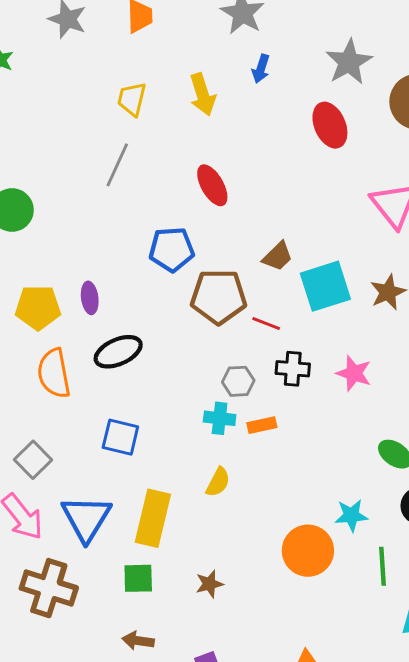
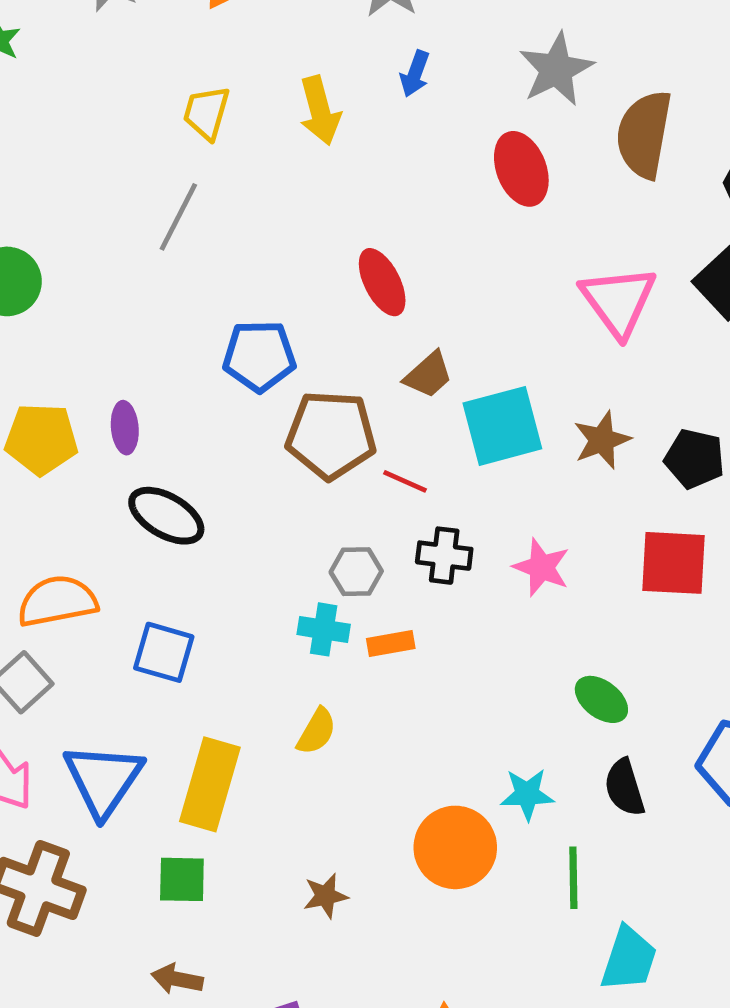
red ellipse: (212, 185) -> (382, 282), moved
black ellipse: (118, 352) -> (166, 516), turned 51
orange semicircle: (54, 373) -> (57, 601), moved, turned 87
brown star: (209, 584) -> (325, 896), moved

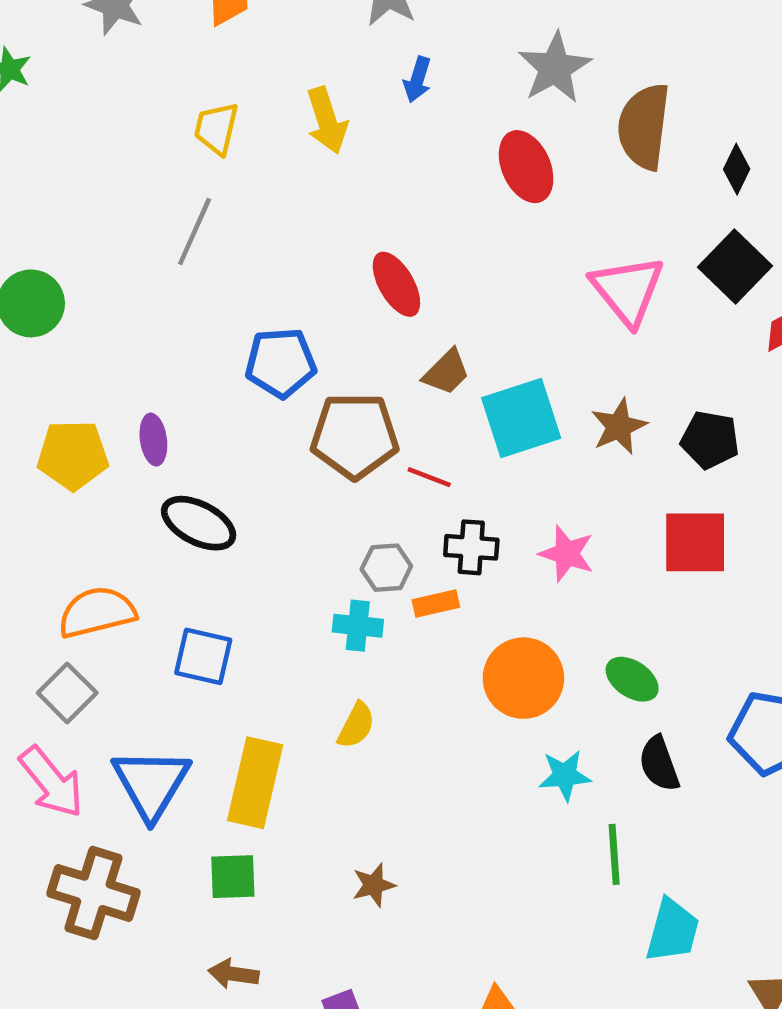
orange rectangle: (391, 643) -> (436, 603), moved
orange circle: (455, 847) -> (523, 678), moved

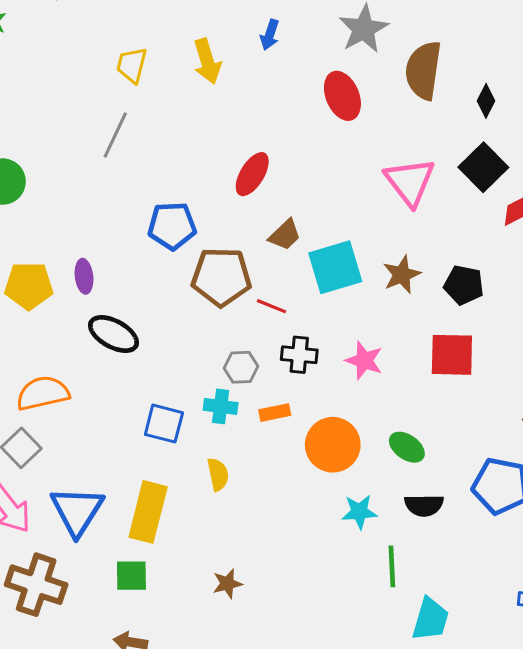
red ellipse: (396, 284) -> (252, 174), turned 60
orange rectangle: (436, 603) -> (275, 413), moved
blue square: (203, 656) -> (164, 424), moved
yellow semicircle: (356, 725) -> (218, 474), turned -40
black semicircle: (659, 764) -> (424, 505), turned -72

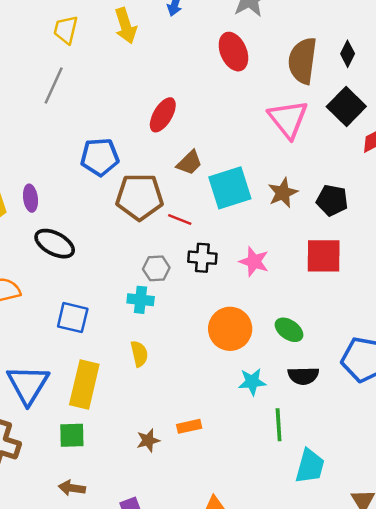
brown semicircle: (423, 70) -> (303, 61), moved
orange rectangle: (275, 413) -> (189, 426), moved
blue square: (164, 424) -> (73, 318), moved

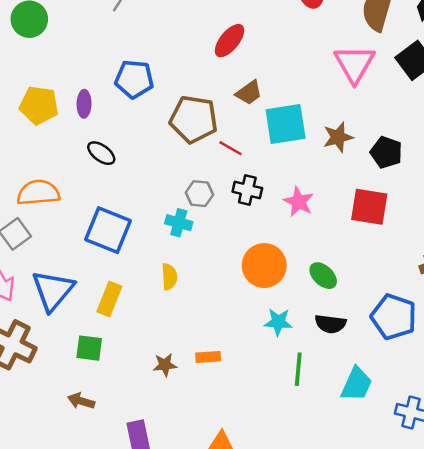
blue pentagon: (100, 157) -> (134, 79), moved
black ellipse: (55, 244) -> (101, 153), size x0.7
blue square: (73, 318) -> (108, 230), size x1.4
yellow rectangle: (84, 384) -> (109, 299), size x0.7
cyan trapezoid: (310, 466) -> (357, 384), moved

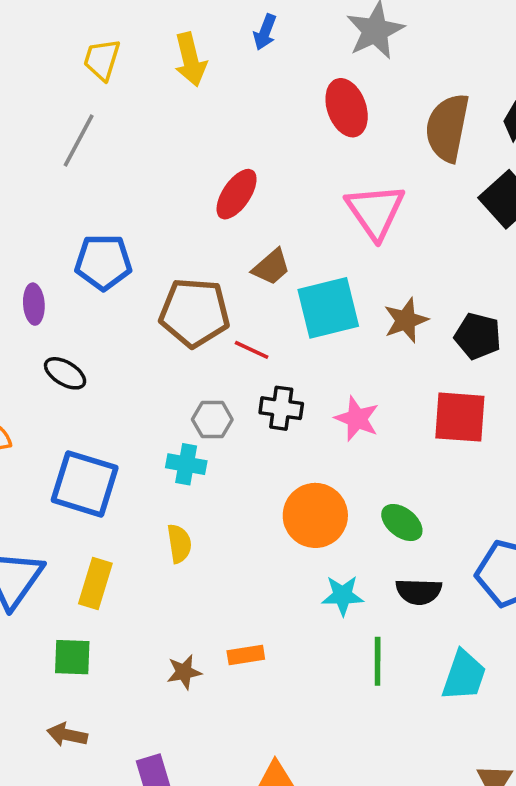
pink triangle: (355, 64) -> (375, 211), moved

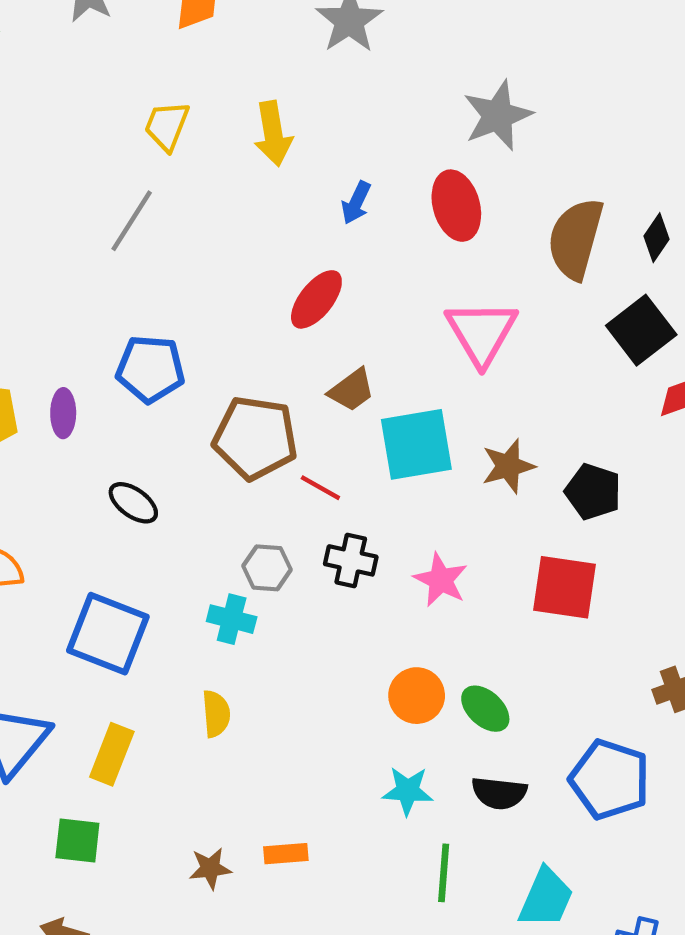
blue arrow: (265, 32) -> (356, 203), moved
black ellipse: (65, 373) -> (133, 503), moved
orange circle: (315, 515) -> (417, 696), moved, size x0.7

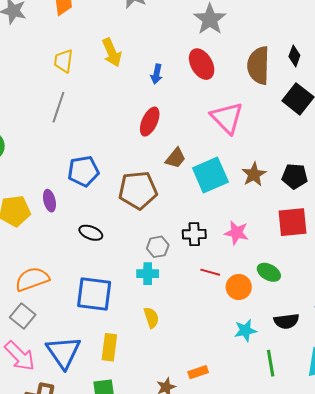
red line: (320, 488) -> (210, 272), moved
green ellipse: (485, 709) -> (269, 272), moved

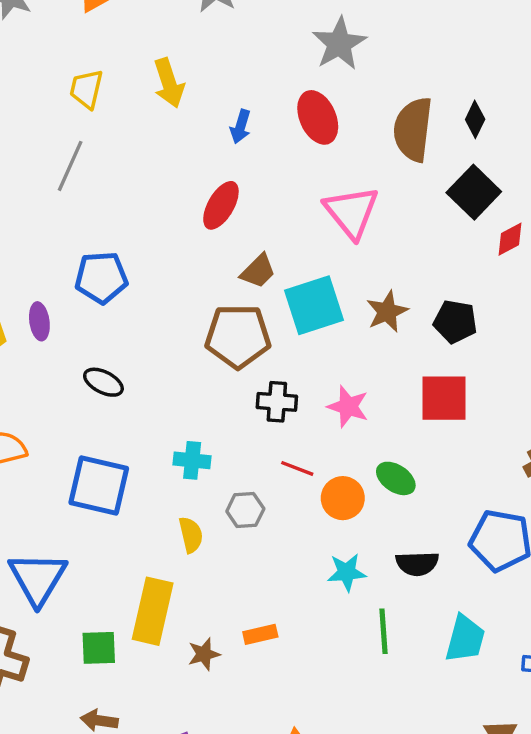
brown pentagon: (138, 190) -> (238, 336), moved
gray hexagon: (158, 247) -> (245, 510), moved
yellow rectangle: (109, 347) -> (153, 611), moved, size x1.4

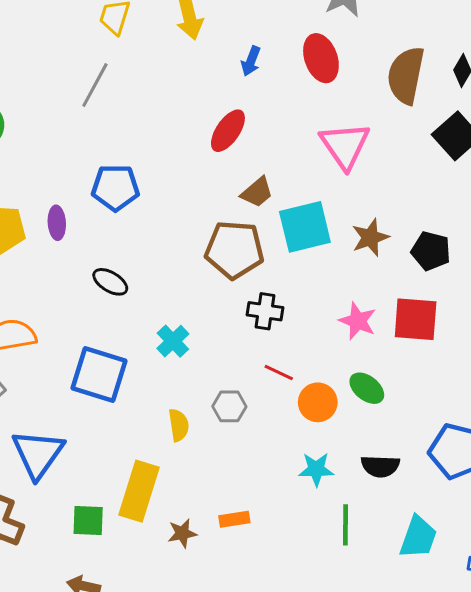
pink star: (348, 407) -> (358, 321), moved
cyan cross: (192, 460) -> (173, 341), moved, turned 36

